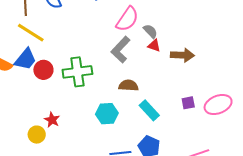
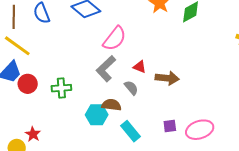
gray semicircle: (150, 31) -> (131, 88), moved
green cross: (77, 72) -> (61, 88), size x0.7
cyan hexagon: (107, 114) -> (97, 115), moved

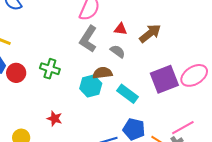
brown arrow: (167, 78) -> (150, 33), turned -30
green cross: (61, 88) -> (50, 69), turned 36
purple square: (170, 126) -> (164, 79), size x2.0
red star: (33, 134) -> (55, 119), moved

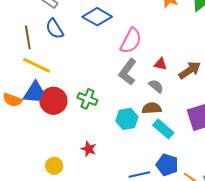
red circle: (16, 73) -> (53, 101), size x1.4
brown semicircle: (103, 73) -> (152, 108), moved

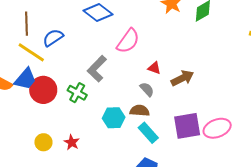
blue semicircle: (55, 29) -> (53, 38), moved, turned 80
gray L-shape: (128, 72) -> (97, 69), moved
yellow circle: (54, 166) -> (43, 142), moved

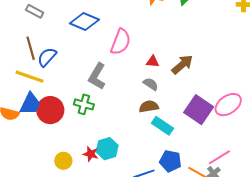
brown line: (26, 24) -> (31, 48), moved
cyan hexagon: (114, 118) -> (107, 149), moved
purple square: (187, 126) -> (199, 110), turned -32

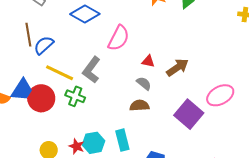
yellow line: (29, 77) -> (60, 73), moved
pink ellipse: (228, 105) -> (220, 95), moved
cyan rectangle: (163, 126) -> (122, 140), moved, turned 35

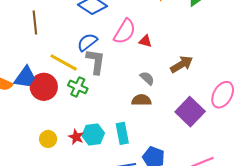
blue semicircle: (44, 45) -> (87, 42), moved
red triangle: (148, 61) -> (145, 41), moved
gray L-shape: (91, 70) -> (96, 62), turned 148
pink ellipse: (220, 95) -> (223, 95), turned -36

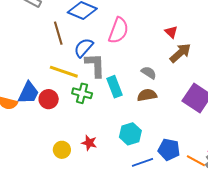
brown line: (35, 22) -> (58, 33), moved
red triangle: (145, 41) -> (171, 32), moved, turned 40
red circle: (44, 87) -> (49, 99), size x0.7
cyan rectangle: (122, 133) -> (114, 87), moved
cyan hexagon: (93, 134) -> (130, 134), moved

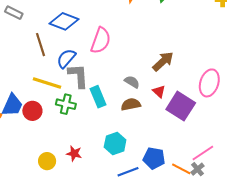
red triangle: (171, 32) -> (159, 91), moved

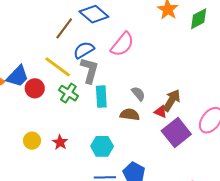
brown line: (41, 45) -> (64, 28), turned 35
brown arrow: (163, 61) -> (172, 100), moved, turned -35
red triangle: (159, 91) -> (161, 112), turned -40

